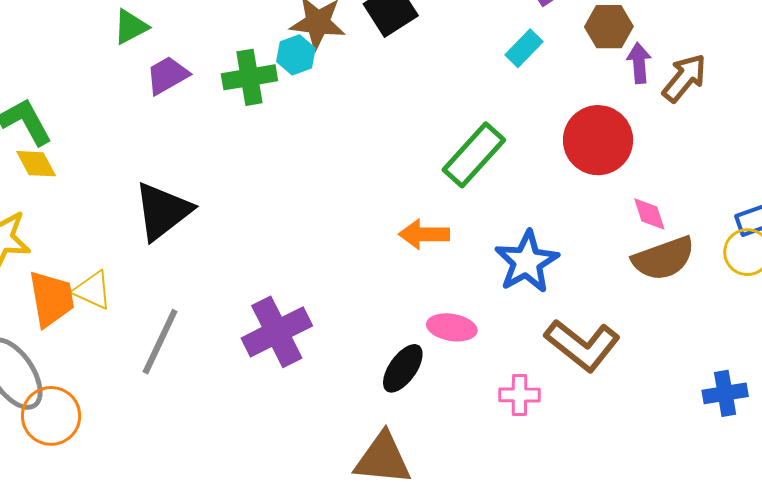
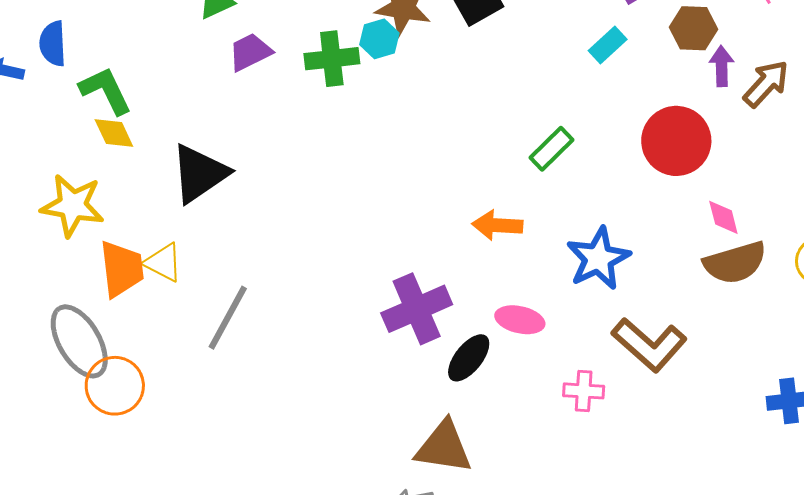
green rectangle: (474, 155) -> (552, 149), size x0.7
black triangle: (163, 211) -> (199, 173), moved
purple cross: (277, 332) -> (417, 309), moved

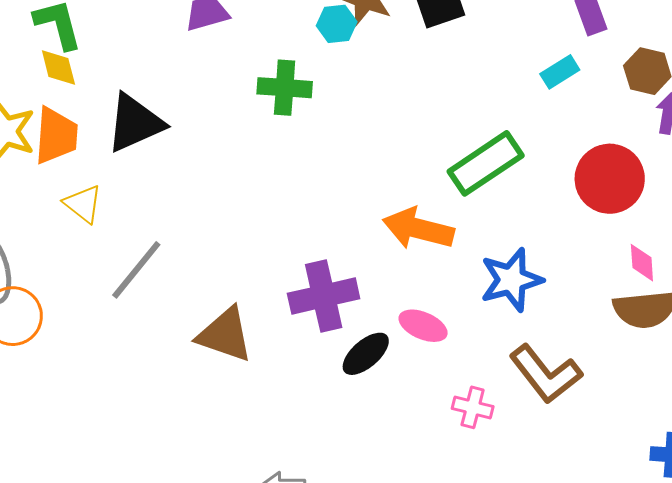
green cross: (332, 59) -> (285, 88), moved
green rectangle: (552, 149) -> (486, 163), size x1.6
orange arrow: (497, 225) -> (418, 229), size x1.4
orange trapezoid: (122, 269) -> (56, 136), moved
brown triangle: (444, 447) -> (225, 335), moved

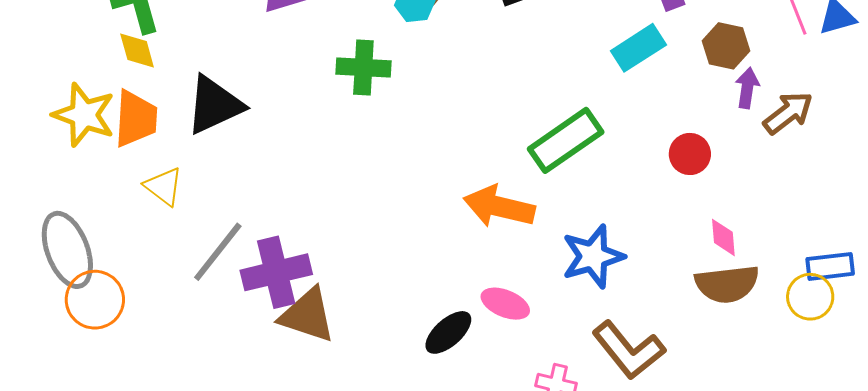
cyan rectangle: (560, 72) -> (638, 48), size x1.4
red circle: (610, 179) -> (690, 154), size x0.6
purple cross: (324, 296) -> (276, 272), moved

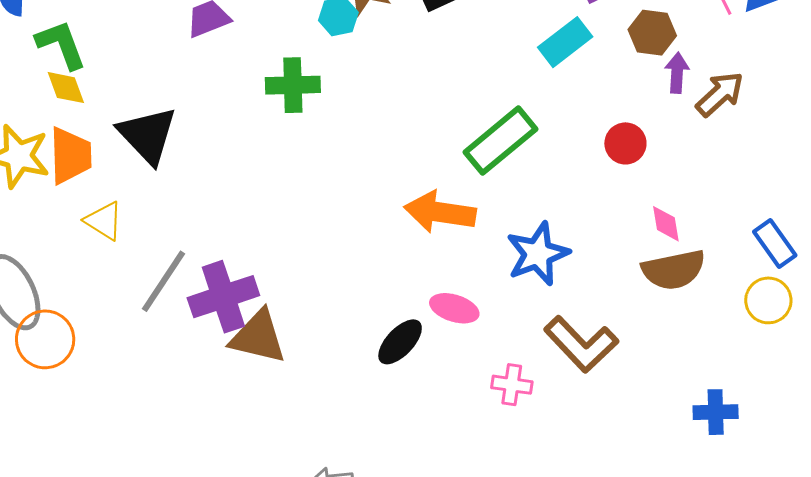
black triangle: (214, 105) -> (148, 135), turned -44
blue rectangle: (830, 266) -> (775, 243), turned 66
yellow circle: (810, 297) -> (768, 300), moved

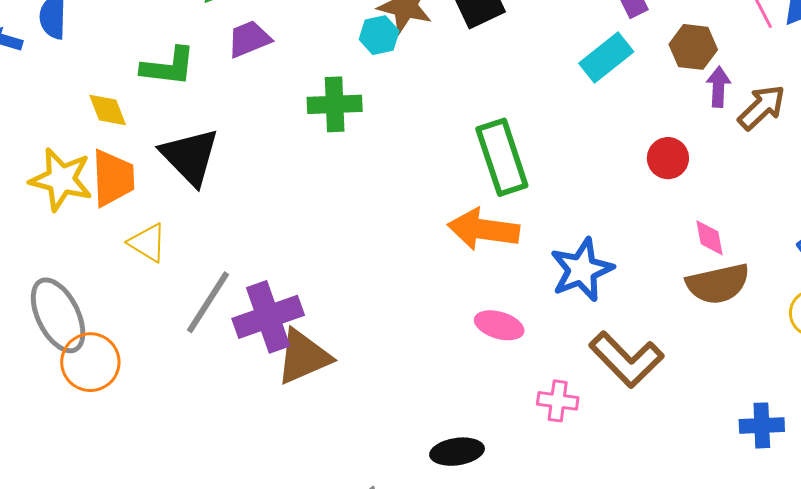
green L-shape: (61, 45) -> (168, 67), moved, turned 118
green rectangle: (500, 141) -> (502, 157), moved, turned -68
brown triangle: (258, 337) -> (303, 357), turned -36
black ellipse: (400, 342) -> (457, 452), moved, turned 39

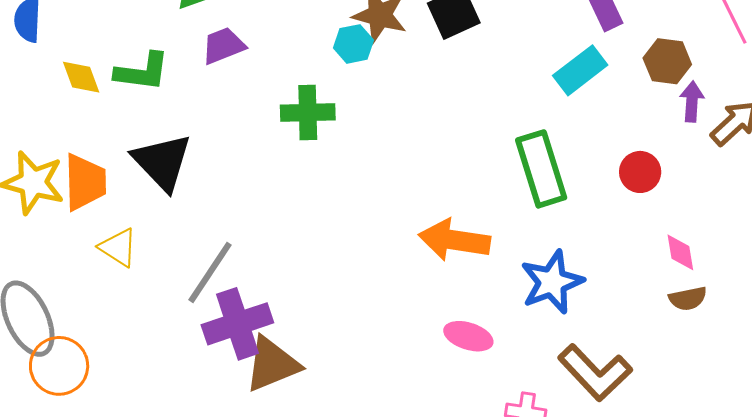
yellow diamond: (108, 110) -> (81, 77), moved
green rectangle: (502, 157) -> (541, 169), moved
brown semicircle: (718, 284) -> (688, 298), size x0.6
gray line: (208, 302) -> (210, 272), moved

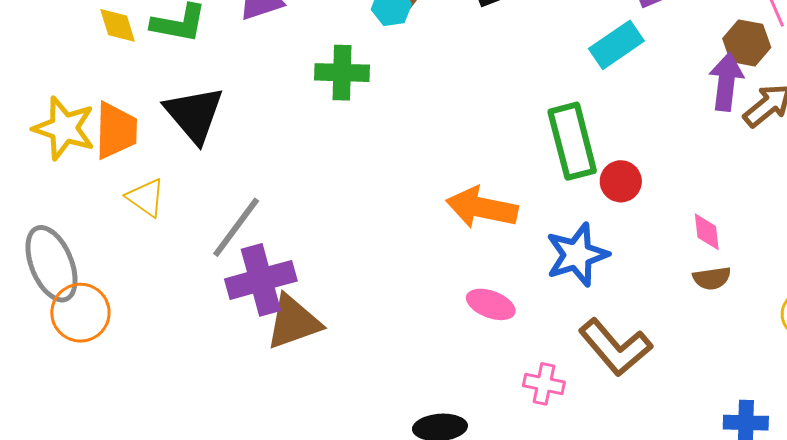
brown hexagon: (667, 61) -> (747, 43), moved
purple arrow: (692, 102) -> (726, 82), size x1.4
red circle: (640, 172) -> (621, 181), moved

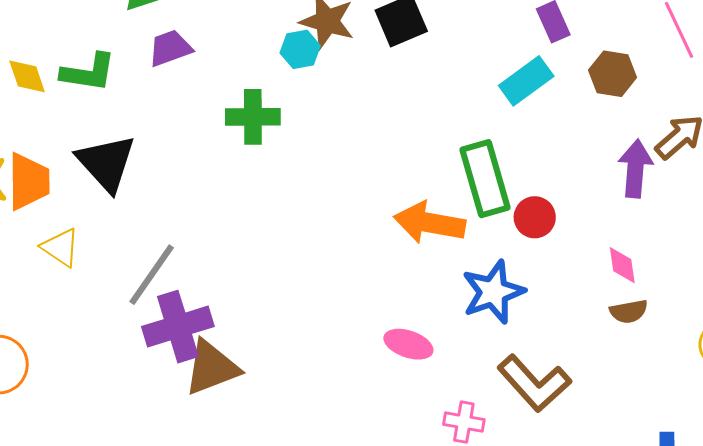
brown hexagon: (747, 43) -> (613, 74), moved
purple arrow: (726, 82) -> (635, 169), moved
orange arrow: (482, 208) -> (429, 223), moved

